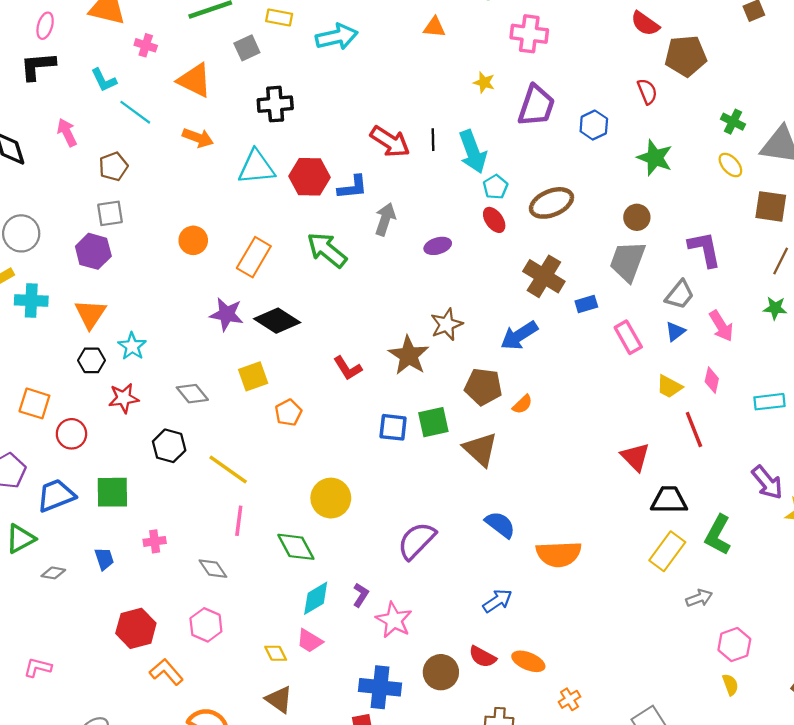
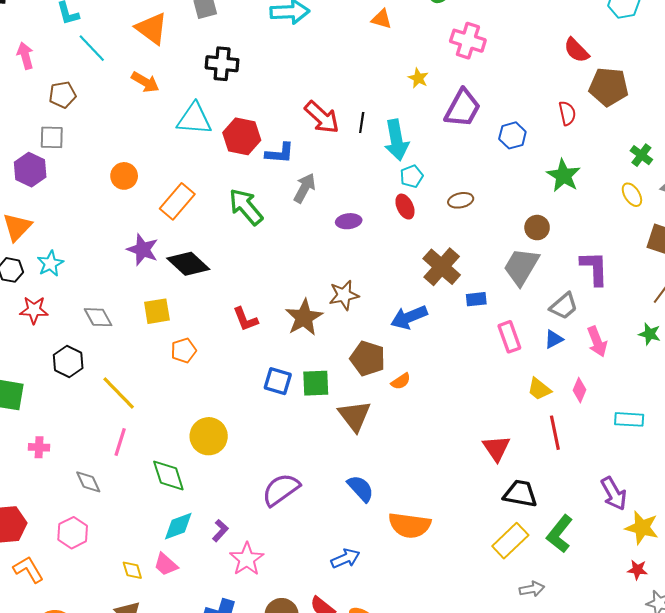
brown ellipse: (551, 203) -> (461, 200), size x0.6

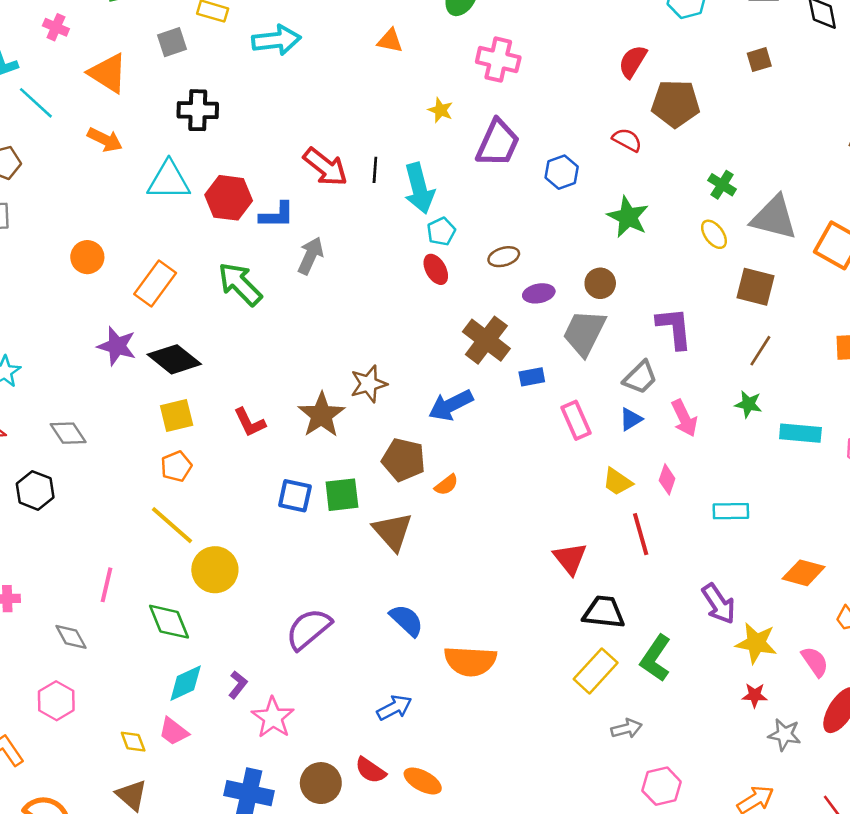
red semicircle: (576, 50) -> (633, 62), turned 80
red semicircle: (567, 113) -> (627, 140), turned -45
purple ellipse: (349, 221) -> (539, 293), moved
yellow square: (157, 311) -> (177, 416), moved
yellow line: (119, 393) -> (172, 525), moved

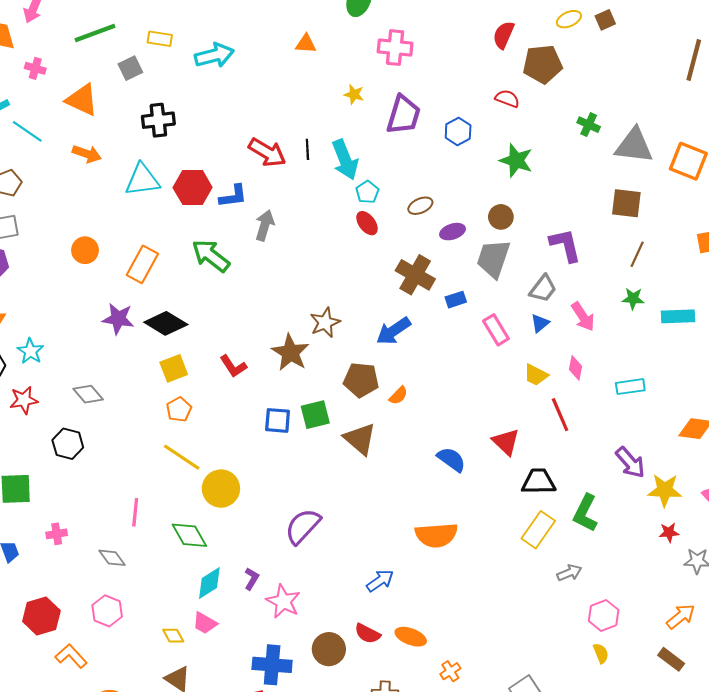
yellow ellipse: (714, 234) -> (569, 19), moved, turned -70
blue semicircle: (407, 620) -> (451, 459), moved

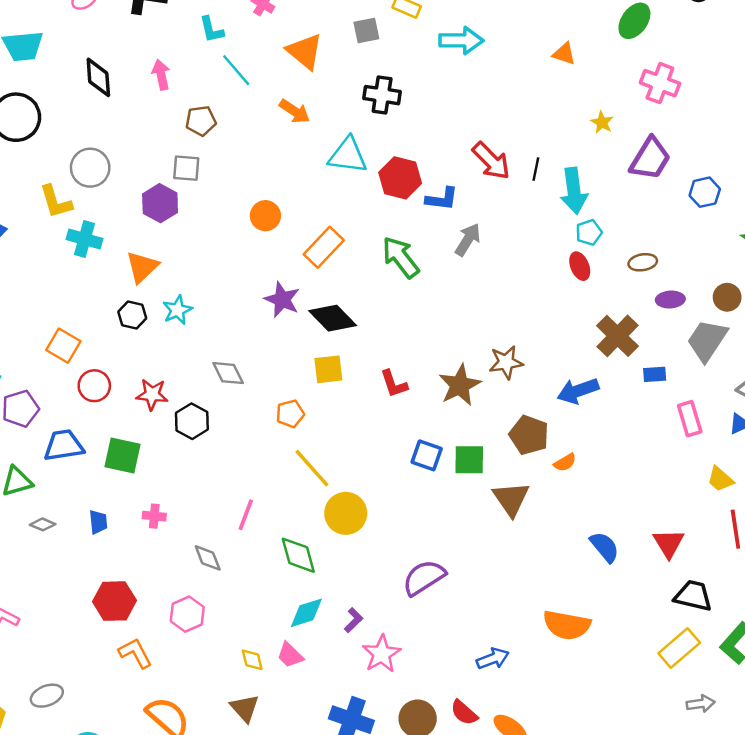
red star: (24, 400) -> (152, 394), moved
orange pentagon: (179, 409) -> (290, 414), moved

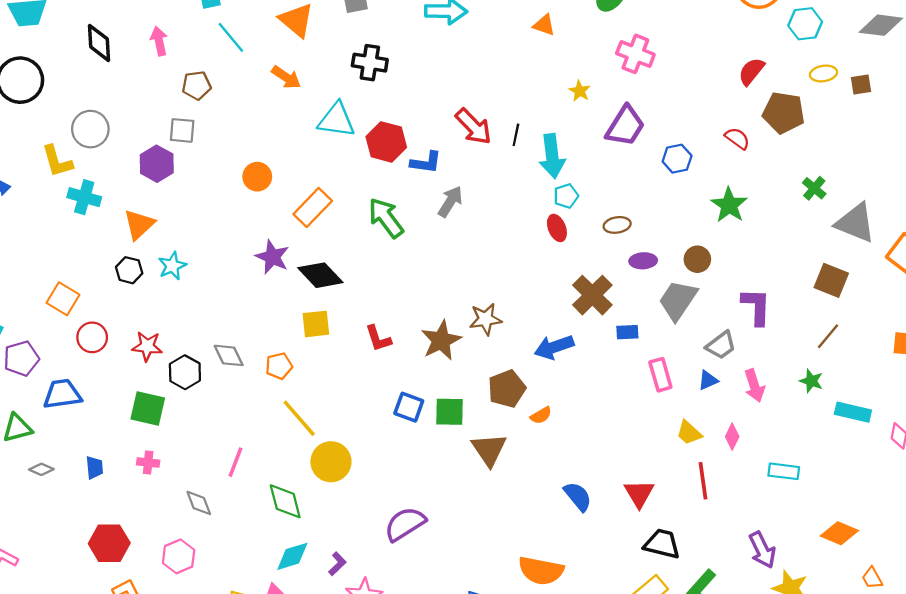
gray diamond: (228, 373) -> (229, 355), moved
brown pentagon: (529, 435) -> (507, 389), turned 30
green square: (122, 455) -> (148, 408), moved

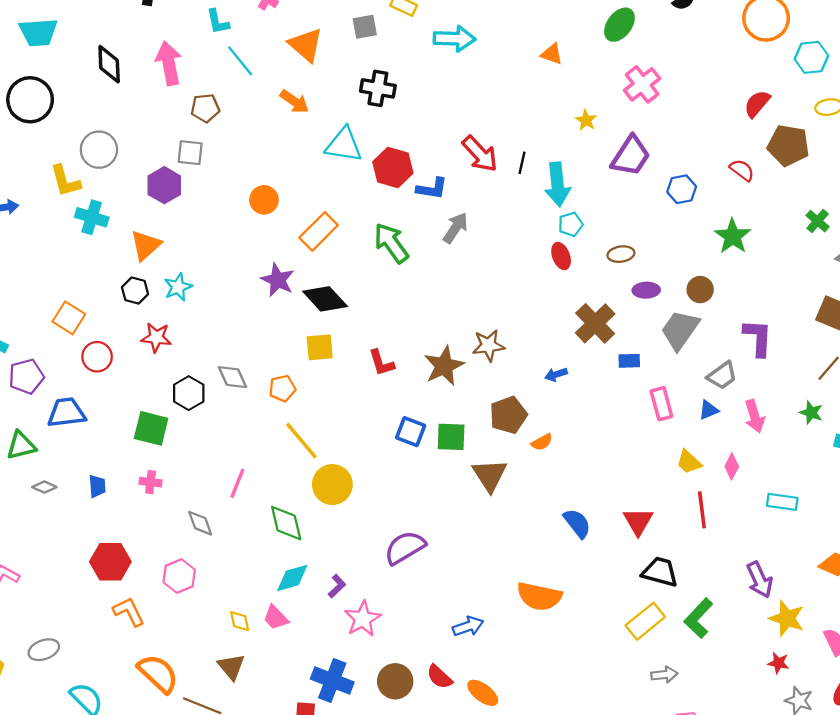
pink arrow: (159, 41) -> (169, 63), size x1.5
pink cross: (635, 54) -> (642, 84), turned 30
red star: (147, 346) -> (156, 337), moved
blue arrow: (554, 347) -> (556, 374), size x0.6

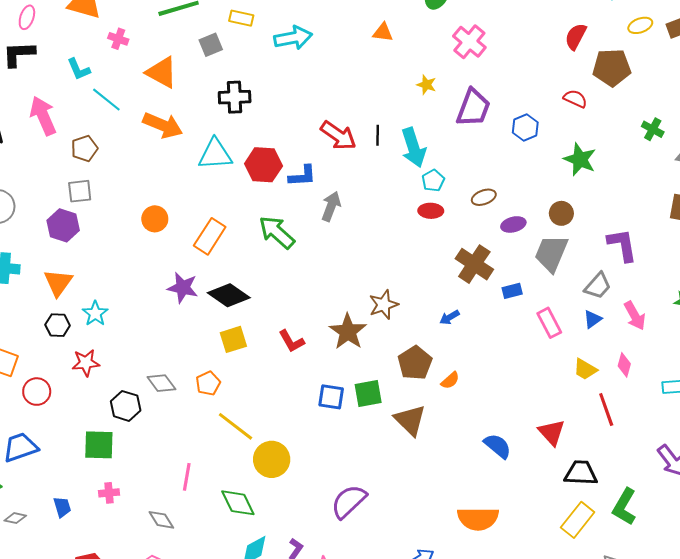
orange arrow: (294, 102) -> (163, 125), size x1.4
red ellipse: (561, 256) -> (431, 211), turned -55

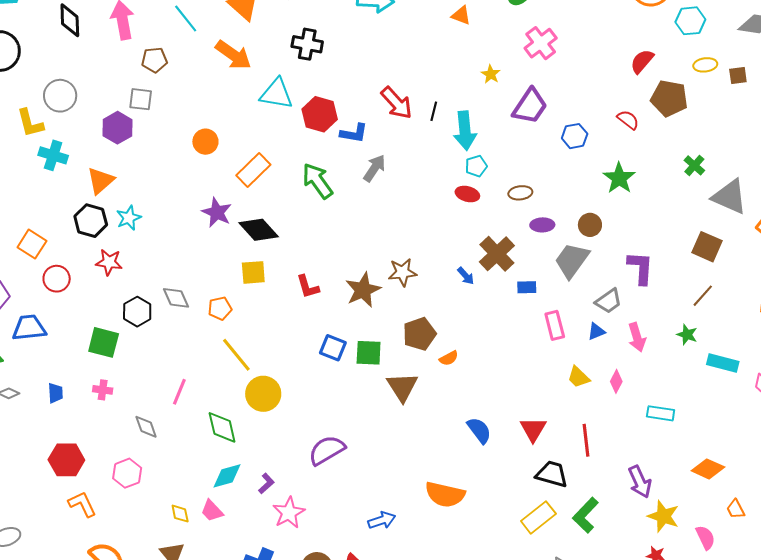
blue arrow: (450, 317) -> (466, 276), moved, turned -114
black hexagon: (58, 325) -> (91, 221), size x1.4
red line: (606, 409) -> (586, 440), moved

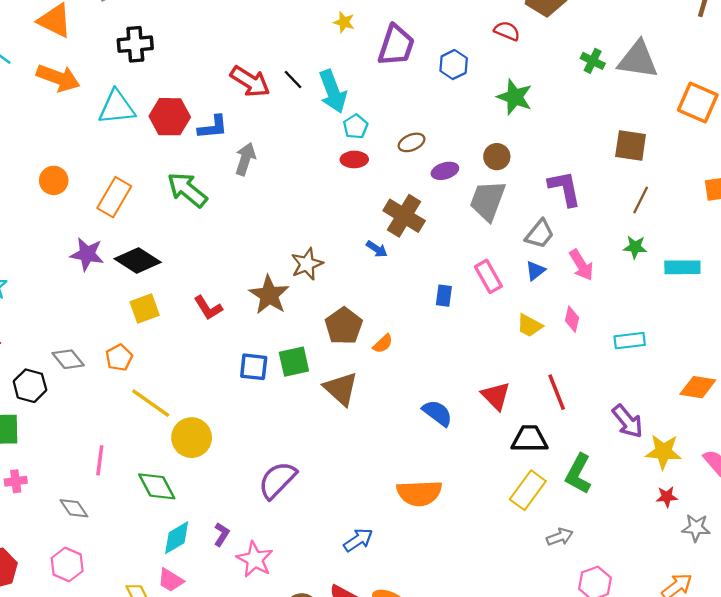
black line: (434, 111) -> (293, 79), turned -42
gray triangle: (730, 197) -> (638, 60), moved
blue rectangle: (527, 287) -> (444, 296), moved, turned -66

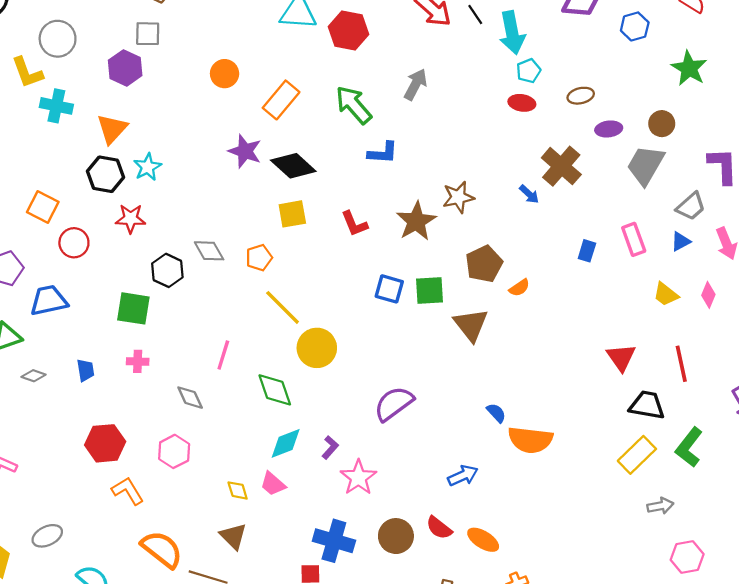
blue L-shape: (213, 127) -> (383, 153), moved
blue semicircle: (437, 413) -> (496, 413), moved, size x0.7

